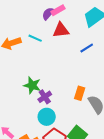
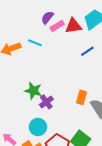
pink rectangle: (58, 10) -> (57, 26), moved
red triangle: (61, 30) -> (73, 26), moved
cyan circle: (47, 117) -> (38, 127), moved

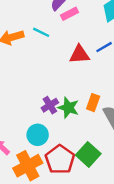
red triangle: (73, 26) -> (79, 54), moved
green star: (33, 91) -> (68, 108), moved

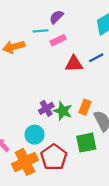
pink rectangle: (69, 14) -> (58, 40), moved
cyan line: (41, 32) -> (41, 31), moved, turned -32
green square: (88, 154) -> (86, 143), moved, turned 35

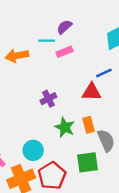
red triangle: (74, 64) -> (92, 92), moved
orange rectangle: (85, 107) -> (89, 125), turned -40
purple cross: (46, 108) -> (48, 99), moved

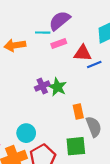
purple semicircle: (64, 27) -> (60, 21), size x1.5
red triangle: (92, 92) -> (83, 53), moved
green star: (65, 127) -> (57, 87), moved

